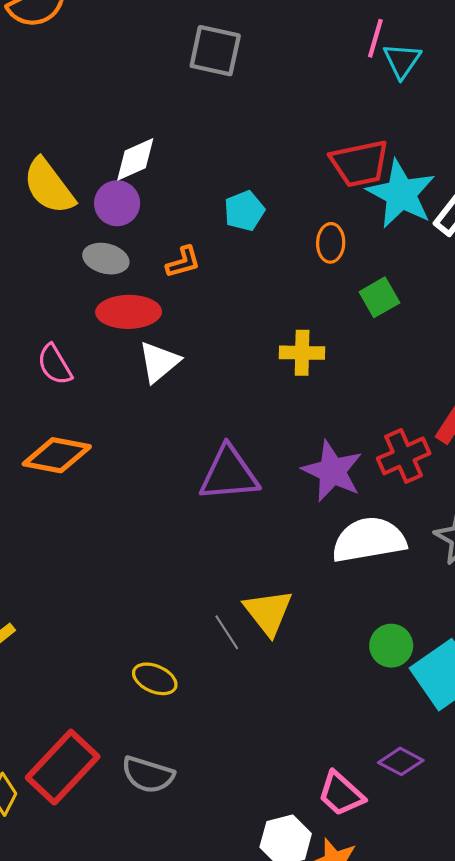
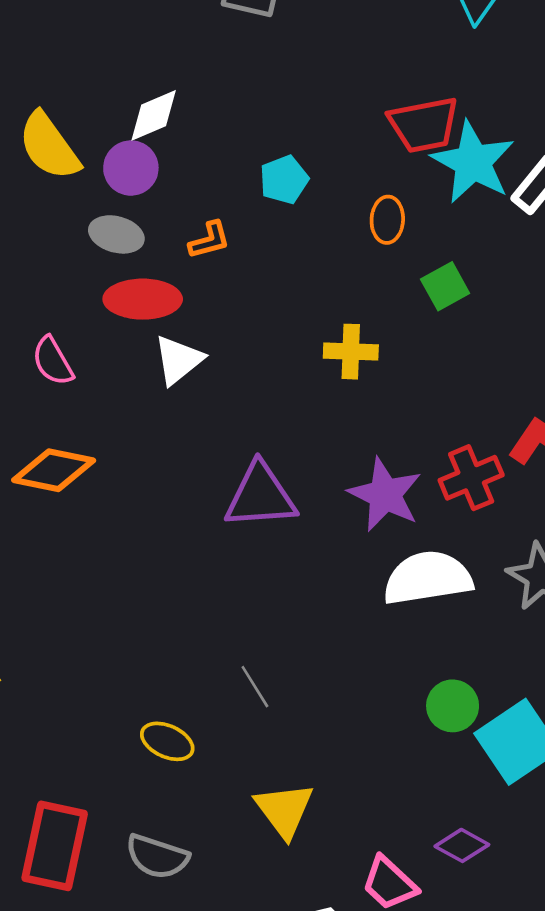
yellow triangle: (268, 612) -> (284, 810), moved
red rectangle: (63, 767) -> (55, 846), turned -32

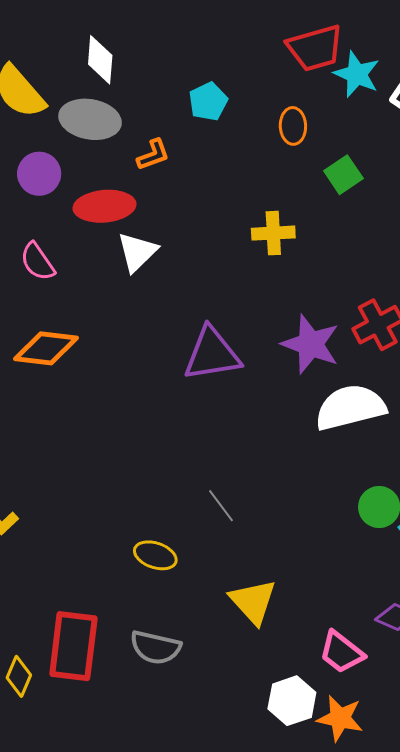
white diamond: (154, 115) -> (100, 60), turned -57
cyan star: (473, 162) -> (357, 74), size x0.7
purple circle: (131, 168) -> (39, 174), moved
gray ellipse: (116, 234) -> (90, 119), moved, size x1.4

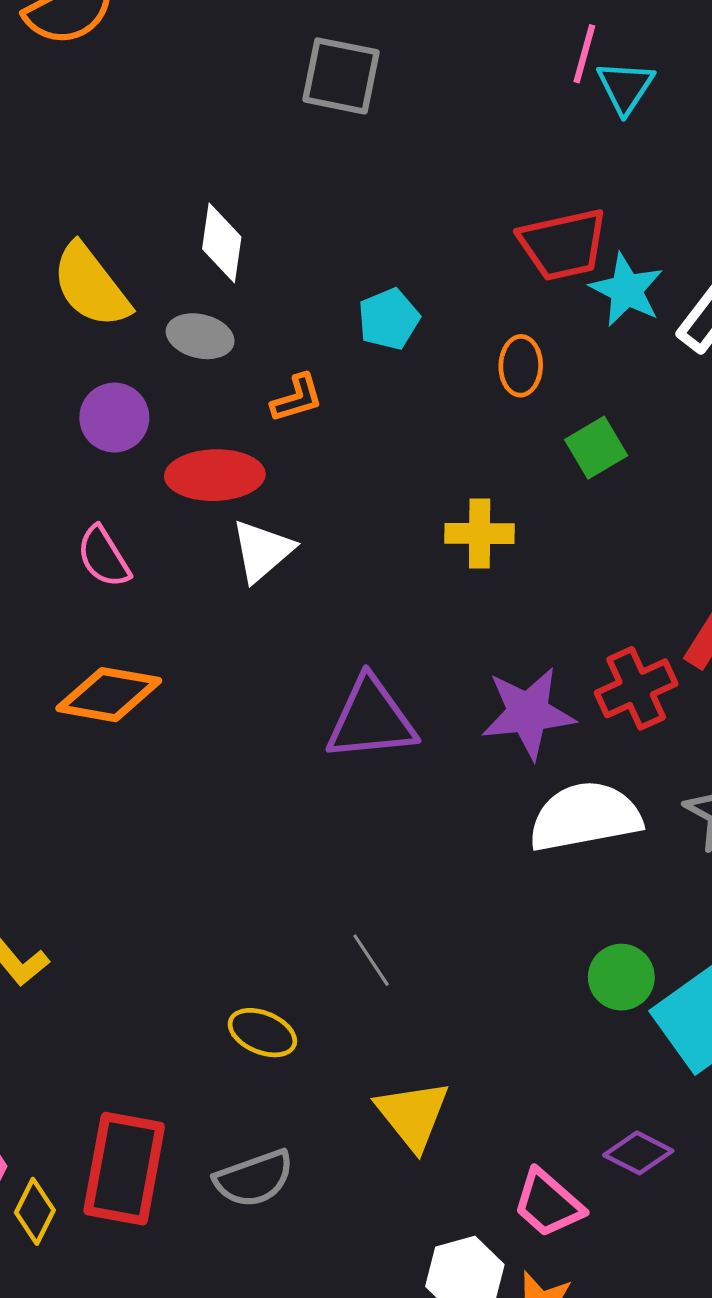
gray ellipse: (90, 119) -> (200, 336), size x0.7
purple star: (311, 344) -> (528, 713), turned -30
gray semicircle: (155, 647) -> (254, 1178), turned -36

